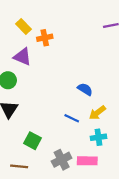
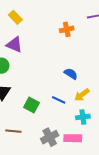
orange cross: (45, 38) -> (67, 29), moved
green square: (32, 141) -> (32, 105), moved
brown line: (19, 166) -> (13, 131), moved

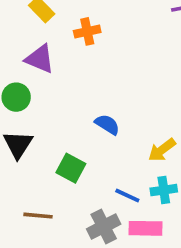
orange cross: (67, 29) -> (87, 31), moved
blue semicircle: (71, 74) -> (107, 124), moved
blue line: (59, 100) -> (127, 196), moved

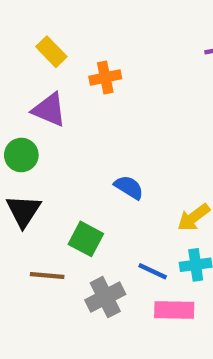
brown line: (38, 216) -> (47, 276), moved
gray cross: (104, 226) -> (105, 297), moved

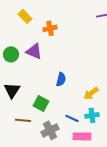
purple triangle: (49, 110) -> (34, 51), moved
green circle: (21, 155) -> (11, 54), moved
blue semicircle: (129, 187) -> (61, 79), turned 72

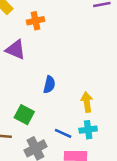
yellow arrow: (91, 93) -> (87, 102), turned 119

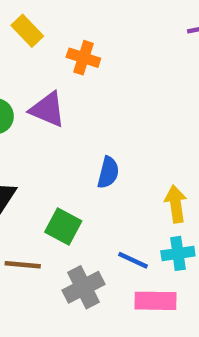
orange cross: (36, 21) -> (83, 58), turned 30

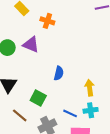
brown line: (23, 265) -> (20, 115), turned 35

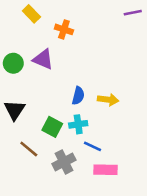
yellow arrow: (90, 88) -> (108, 100), moved, turned 105
cyan cross: (91, 110) -> (78, 124), moved

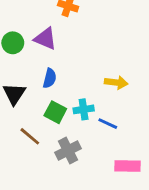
blue semicircle: (78, 96) -> (50, 78), moved
blue line: (93, 146) -> (108, 124), moved
pink rectangle: (106, 170) -> (128, 166), moved

